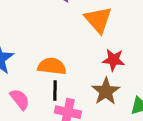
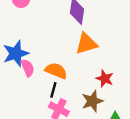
orange triangle: (98, 20) -> (86, 44), moved, turned 40
pink semicircle: (20, 99) -> (28, 68), moved

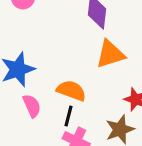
pink semicircle: (28, 68) -> (32, 106), moved

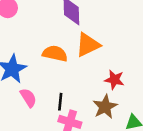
orange semicircle: (71, 91) -> (55, 53), moved

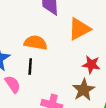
orange triangle: (88, 45) -> (79, 29), moved
black line: (60, 102) -> (30, 67), moved

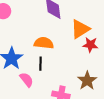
red star: (91, 65) -> (90, 45), moved

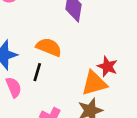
orange triangle: (80, 29) -> (94, 83), moved

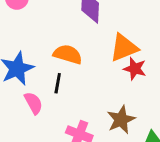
orange triangle: (94, 83) -> (124, 48), moved

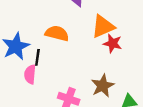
black line: (58, 83) -> (37, 57), moved
pink semicircle: (33, 103) -> (30, 74), turned -144

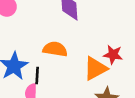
orange triangle: (103, 26) -> (95, 68), moved

